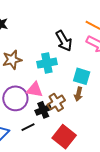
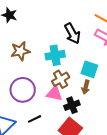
pink triangle: (35, 90) -> (54, 94), moved
brown cross: (56, 102) -> (61, 79), moved
black cross: (43, 110) -> (72, 105), moved

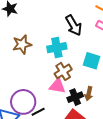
brown arrow: (86, 87) -> (89, 94), moved
purple circle: (23, 90) -> (23, 102), moved

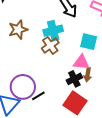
brown cross: (63, 71) -> (50, 45), moved
pink triangle: (57, 86) -> (81, 62), moved

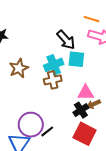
cyan square: (89, 42) -> (76, 59), moved
brown cross: (50, 45) -> (53, 80), turned 30
brown arrow: (88, 75) -> (93, 104), turned 64

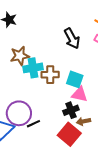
cyan square: (76, 59) -> (75, 79), moved
cyan cross: (54, 65) -> (33, 68), moved
brown arrow: (93, 104) -> (83, 121), moved

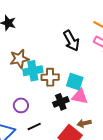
black cross: (71, 110) -> (61, 102), moved
purple circle: (19, 113) -> (21, 105), moved, size x0.6

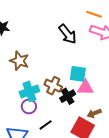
brown star: (19, 59) -> (19, 61), turned -30
cyan cross: (33, 71) -> (29, 91), moved
brown cross: (50, 77) -> (53, 86), moved, turned 36

